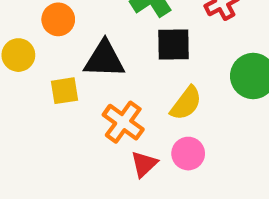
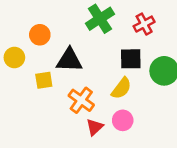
black square: (173, 45) -> (131, 59), moved

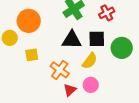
orange circle: (40, 35) -> (29, 21), size x1.5
black triangle: (69, 60) -> (72, 40), moved

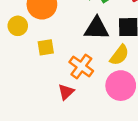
pink circle: (91, 85) -> (121, 86), size x1.5
red triangle: (70, 90) -> (66, 92), moved

